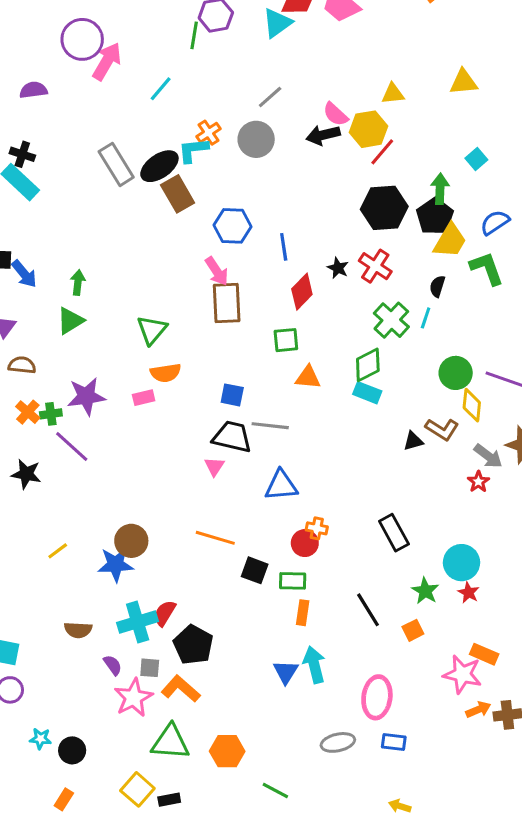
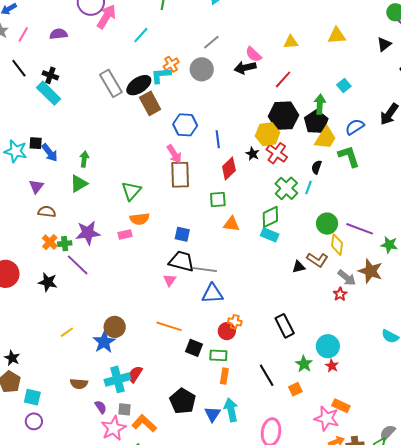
yellow hexagon: (368, 129) -> (268, 134), moved
gray line: (270, 426) -> (205, 270), moved
blue star: (116, 564) -> (104, 342), turned -30
black pentagon: (193, 645) -> (183, 401), moved

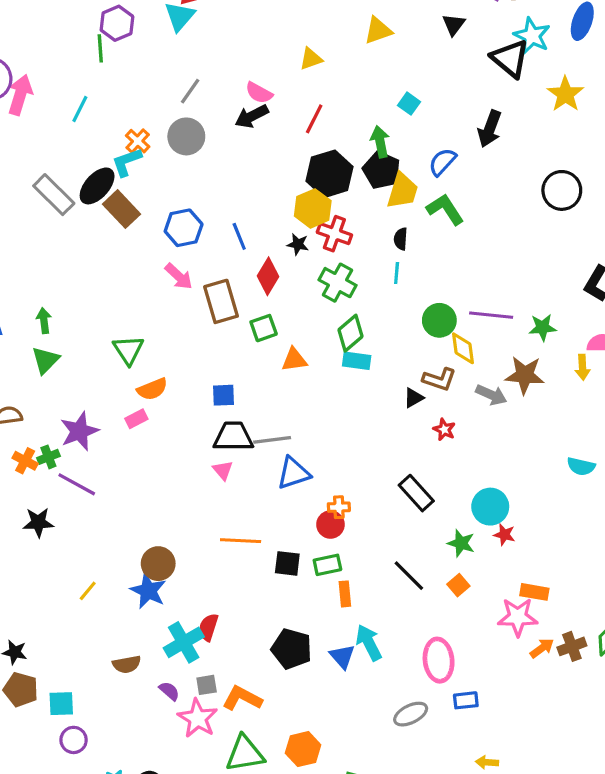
brown rectangle: (180, 175) -> (221, 301), moved
green cross: (286, 188) -> (338, 283), moved
red star: (340, 294) -> (444, 430), moved

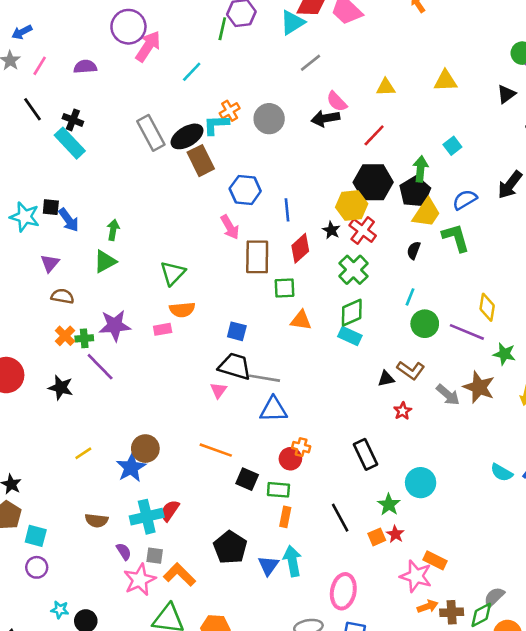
gray line: (190, 91) -> (311, 63), moved
cyan line: (397, 273) -> (410, 297), moved
yellow diamond: (463, 348) -> (487, 307), moved
red star: (504, 535) -> (395, 534), moved

